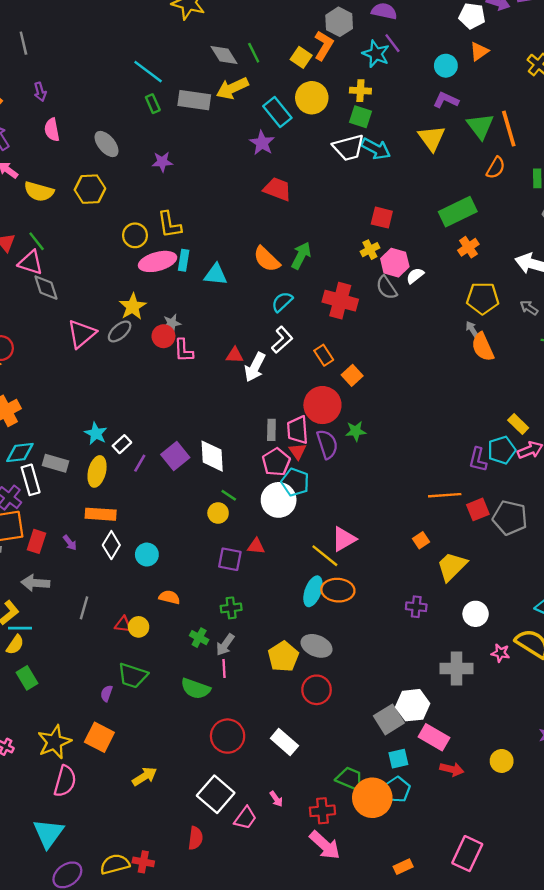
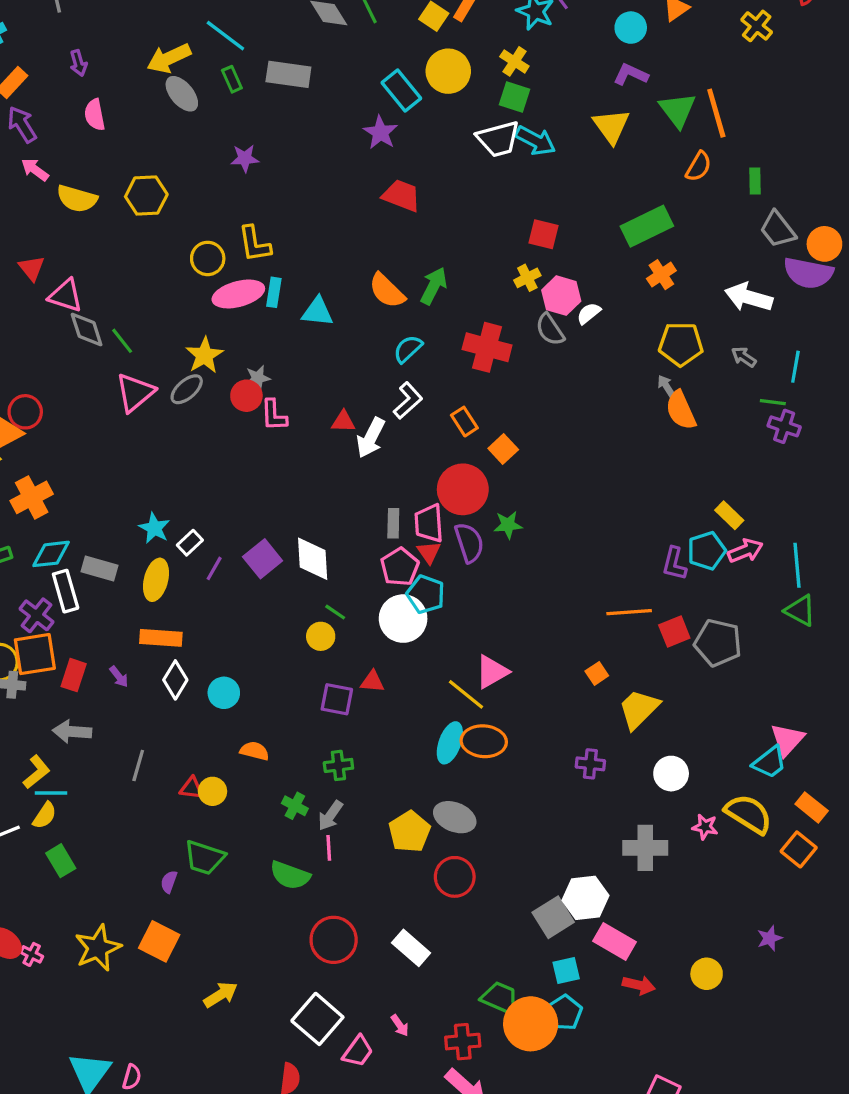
yellow arrow: (232, 88) -> (169, 58), moved
yellow cross: (360, 91) -> (514, 61), turned 30
gray ellipse: (107, 144) -> (182, 94), moved
green line: (37, 241) -> (122, 341), moved
pink semicircle: (65, 781) -> (132, 1077), moved, size x0.6

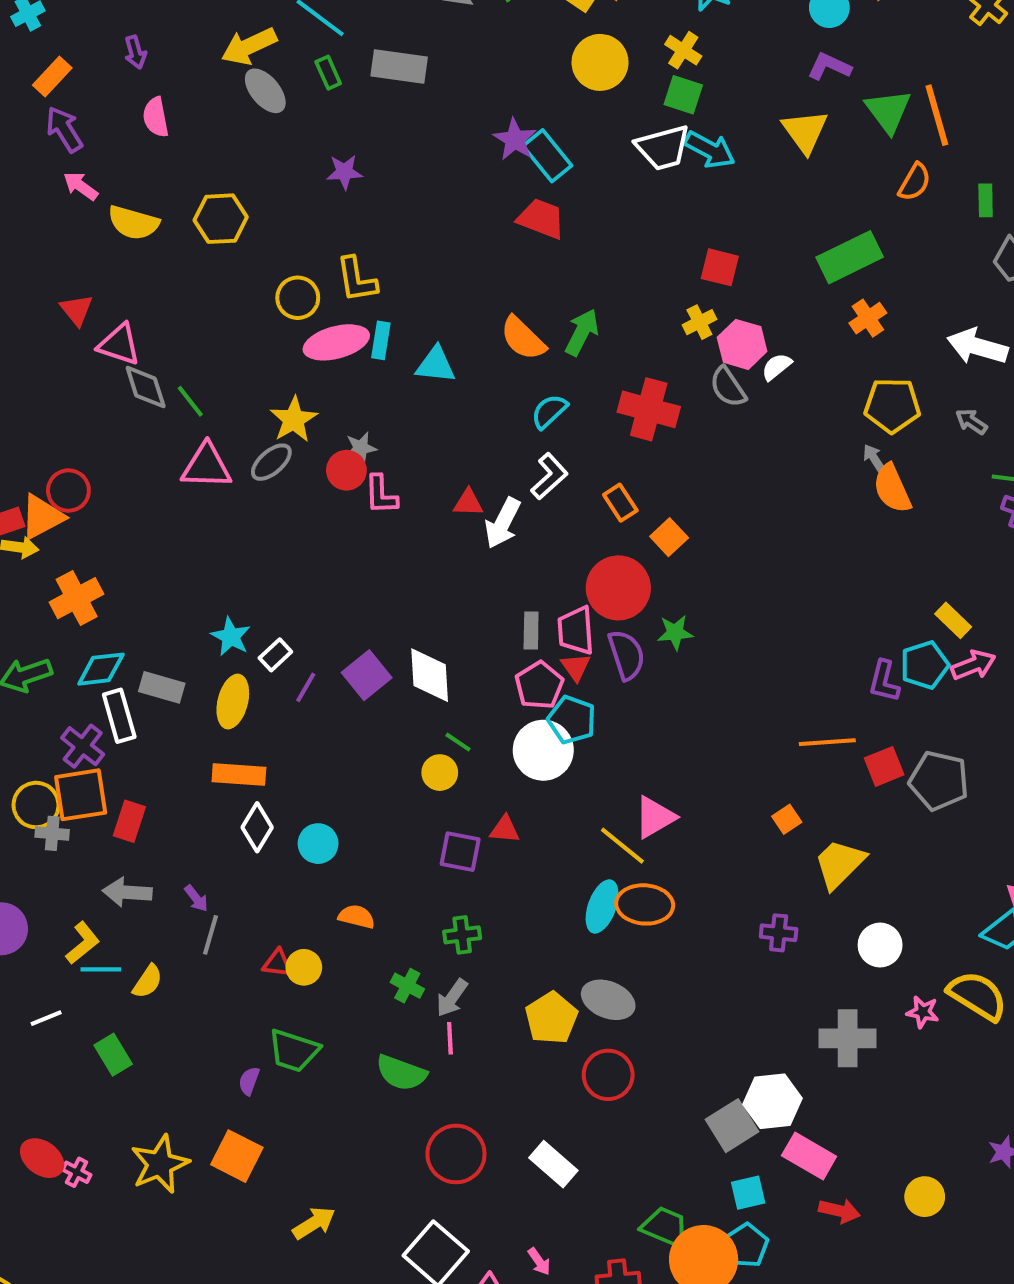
cyan rectangle: (401, 91) -> (547, 156), moved
pink triangle: (135, 392) -> (206, 466), turned 42
purple arrow: (119, 677) -> (196, 898), moved
yellow semicircle: (45, 816) -> (148, 982), moved

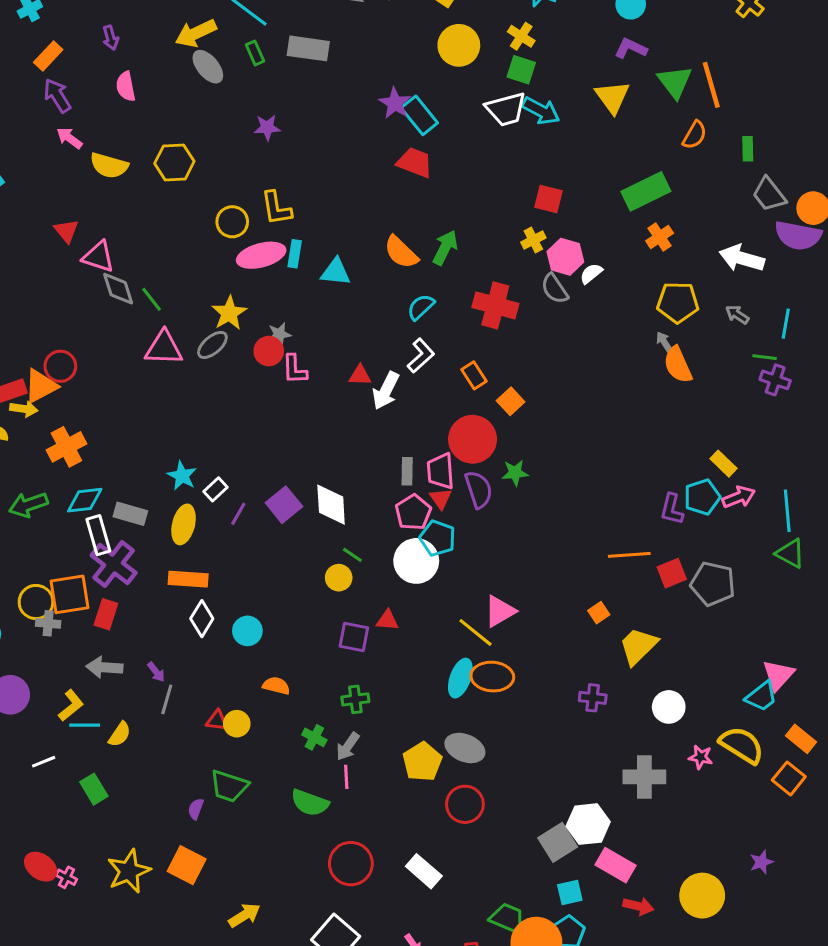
purple cross: (83, 746) -> (114, 564), moved, size x1.4
yellow circle: (925, 1197) -> (702, 896), size x1.5

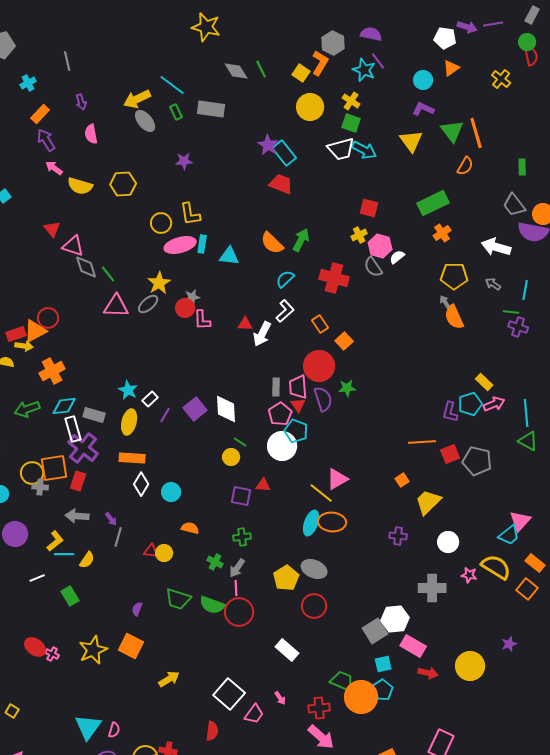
green rectangle: (748, 149) -> (522, 167), moved
green trapezoid: (229, 786) -> (178, 599), moved
red circle: (351, 864) -> (239, 612), moved

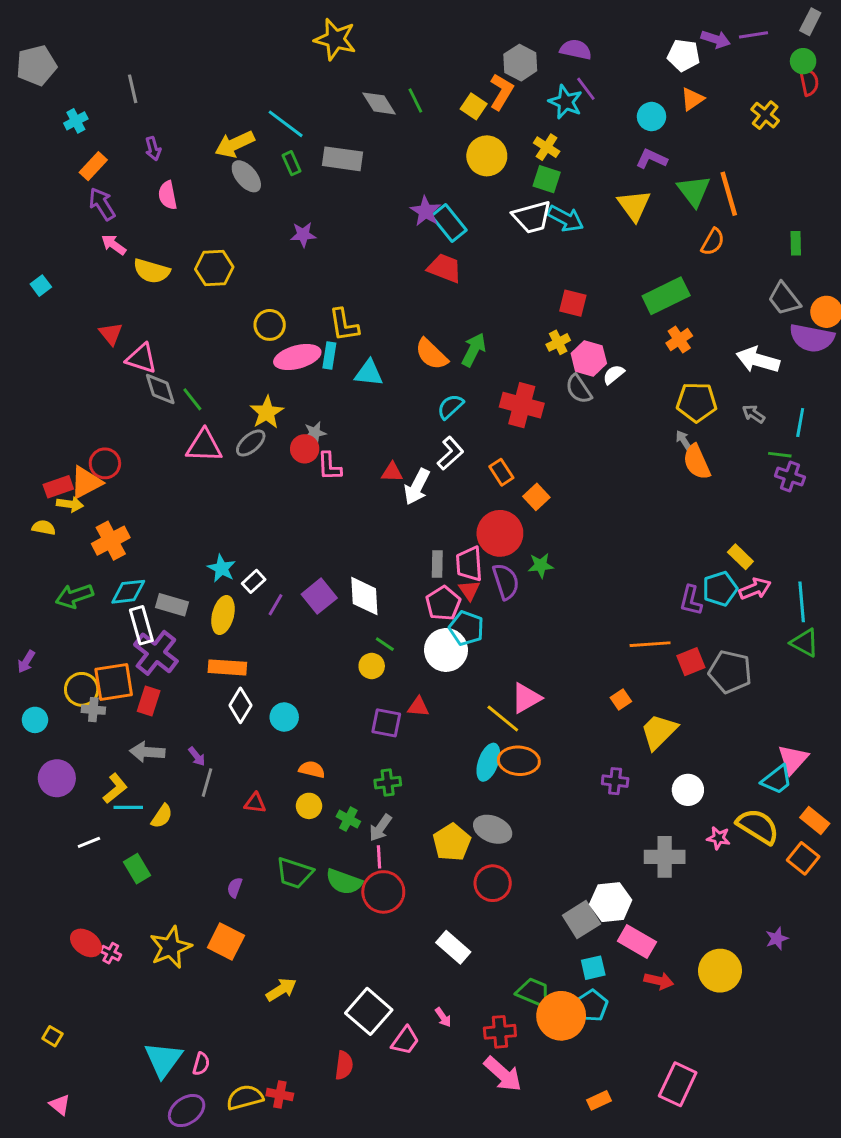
yellow L-shape: (190, 214) -> (344, 325), moved
yellow circle: (164, 553) -> (309, 806), moved

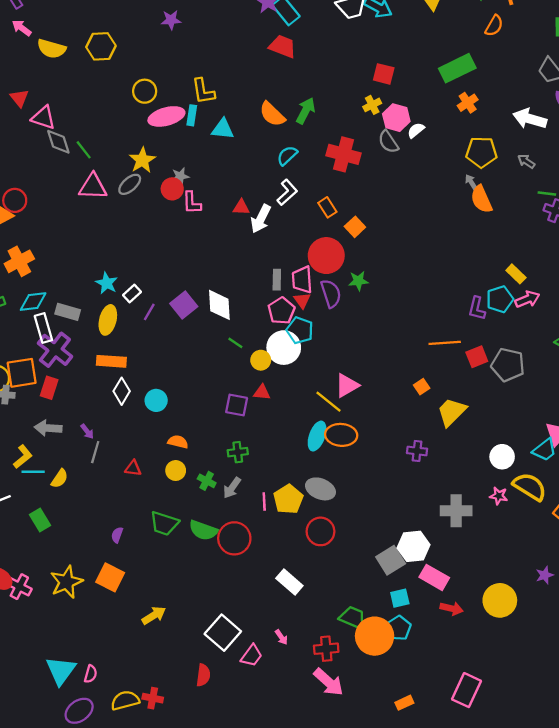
yellow circle: (372, 666) -> (261, 360), moved
white circle: (688, 790) -> (502, 457), moved
pink line: (379, 857) -> (264, 502), moved
pink cross: (111, 953) -> (19, 587), size x1.5

